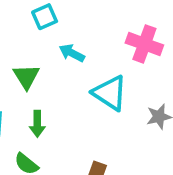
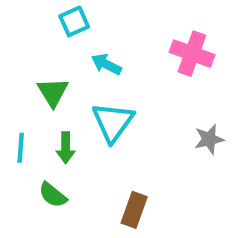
cyan triangle: (110, 93) -> (113, 122), moved, turned 33

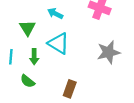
cyan triangle: (113, 122) -> (59, 43), turned -35
gray star: (209, 139) -> (109, 52), size x1.5

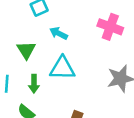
cyan triangle: (59, 43) -> (62, 68), turned -30

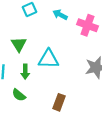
cyan arrow: (59, 33) -> (60, 15), moved

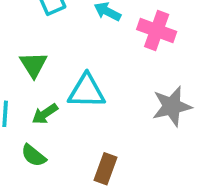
green arrow: (25, 72) -> (45, 114), turned 56

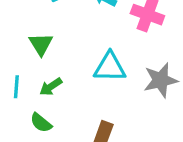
cyan triangle: (87, 91) -> (110, 67), moved

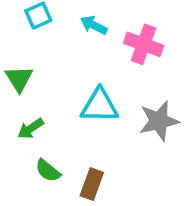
green semicircle: (41, 123) -> (48, 171), moved

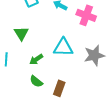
green arrow: (31, 129) -> (36, 59), moved

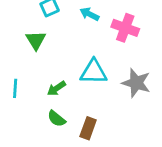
green triangle: (21, 33) -> (36, 40), moved
gray star: (94, 55) -> (136, 83), turned 30

